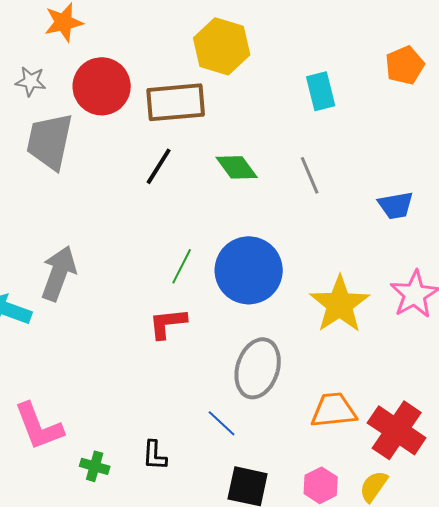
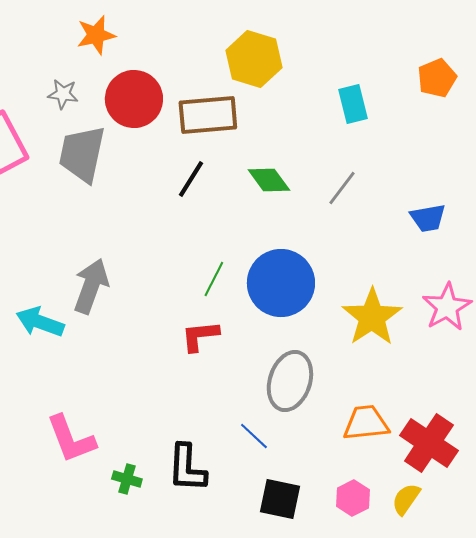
gray line: (310, 175) -> (342, 188), turned 60
black L-shape: (155, 455) -> (187, 468), size x1.6

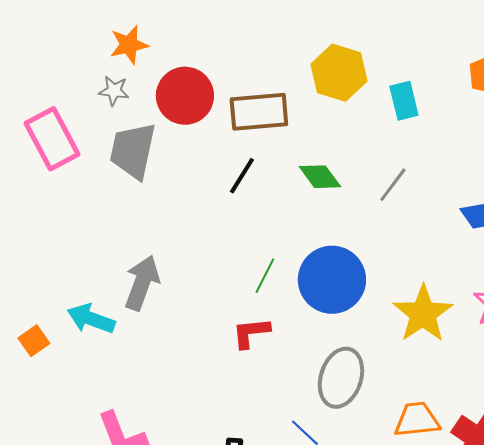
orange star: (96, 35) -> (129, 45), moved
yellow hexagon: (254, 59) -> (339, 73), moved

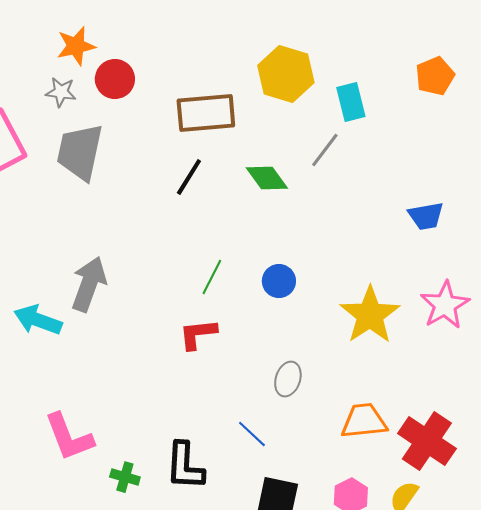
red circle: (185, 96) -> (115, 79), moved, size x0.7
gray line: (393, 185) -> (325, 150), moved
blue circle: (332, 280) -> (279, 281), size x0.5
gray ellipse: (341, 378) -> (288, 379), size x0.6

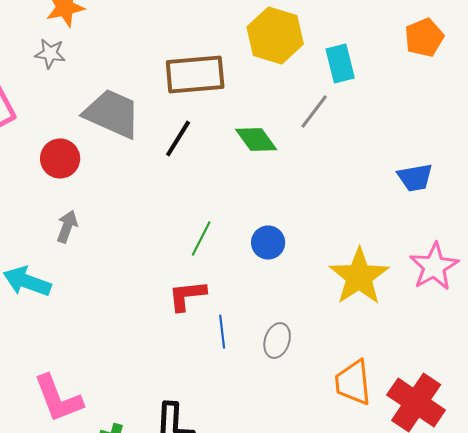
red circle: (115, 79) -> (60, 159), moved
gray trapezoid: (80, 152) -> (112, 114), moved, turned 102
gray arrow: (89, 284) -> (67, 227), moved, size x0.6
orange trapezoid: (364, 421) -> (353, 383), turned -90
blue line: (252, 434) -> (222, 332), moved, turned 40

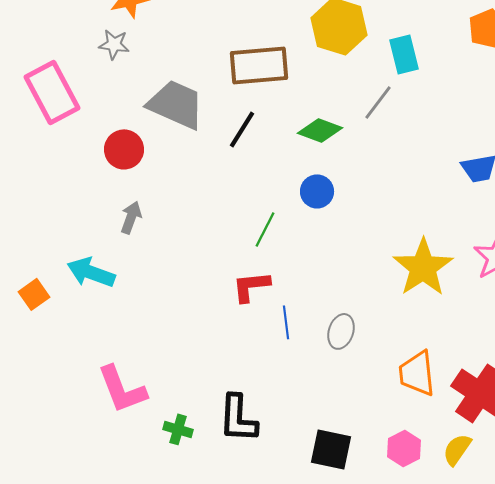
green diamond: (256, 140) -> (320, 130), turned -33
blue circle: (268, 243) -> (317, 191), moved

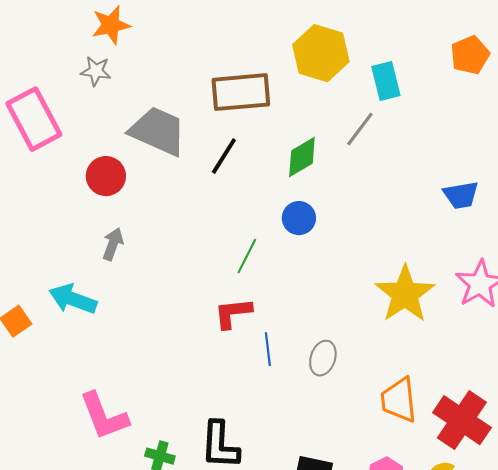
green diamond: (320, 130) -> (302, 157), turned -51

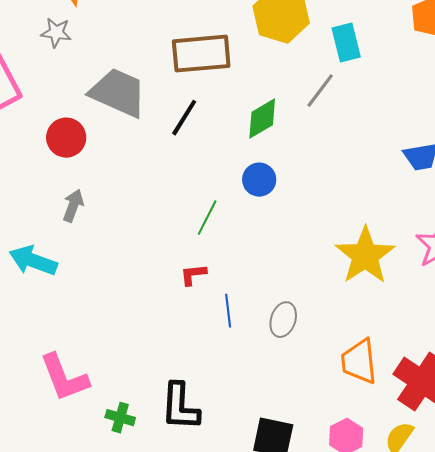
red L-shape: (233, 313) -> (193, 275), size x0.7

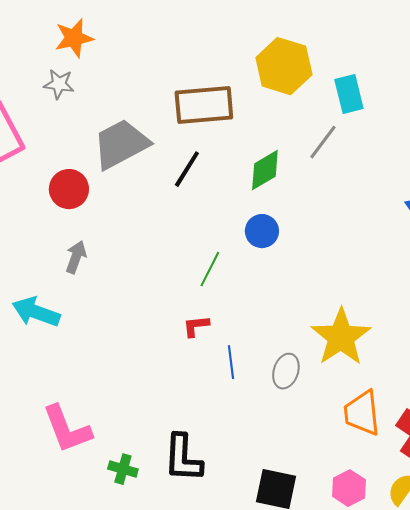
gray trapezoid: (118, 93) -> (121, 144), turned -52
yellow star: (365, 256) -> (341, 337), moved

